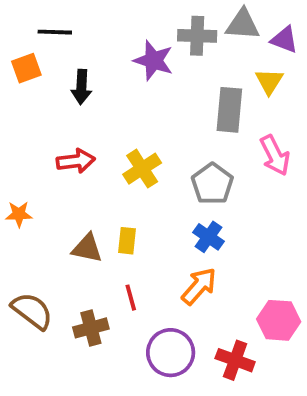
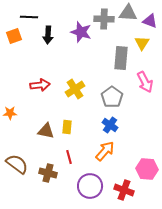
black arrow: (81, 87) -> (48, 35), moved
brown cross: (91, 328) -> (48, 173), turned 30

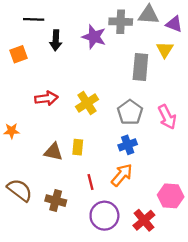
orange square: (14, 36) -> (19, 54), moved
pink arrow: (145, 82) -> (167, 117), moved
blue cross: (110, 125) -> (128, 145), turned 35
red line: (69, 157) -> (91, 182), moved
red cross: (124, 190) -> (144, 220), turned 30

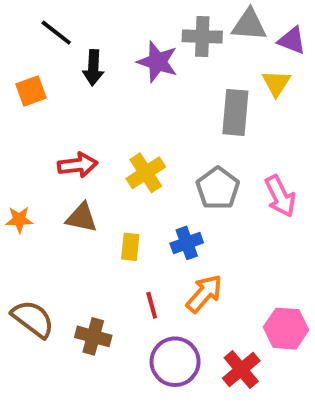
black line: (34, 19) -> (56, 33), turned 36
blue cross: (128, 145) -> (187, 243), moved
brown triangle: (53, 152) -> (82, 218), moved

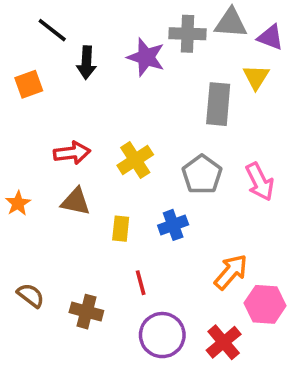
orange star: (19, 220) -> (18, 203), turned -30
orange arrow: (204, 294) -> (231, 272), moved
brown semicircle: (33, 319) -> (31, 295), size x0.7

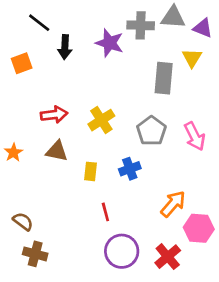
brown cross: (86, 312) -> (35, 254), moved

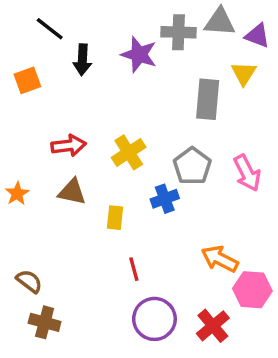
blue cross: (130, 169) -> (165, 199), moved
orange arrow: (173, 204) -> (220, 259), turned -104

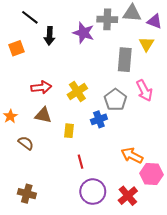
pink arrow: (247, 173) -> (144, 90), moved
brown semicircle: (29, 281) -> (26, 143), moved

